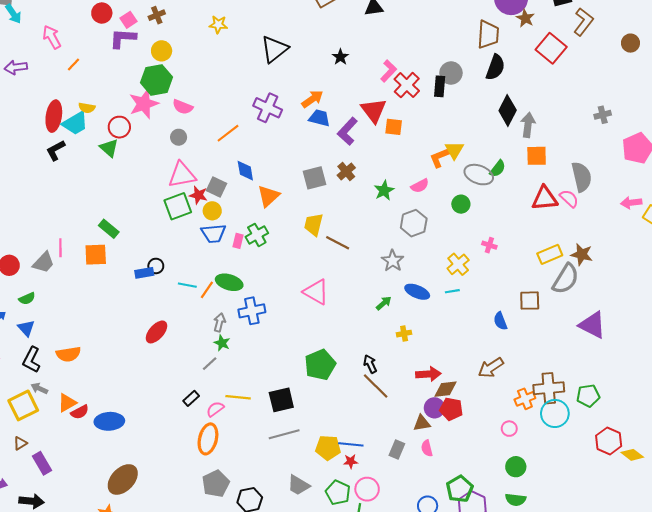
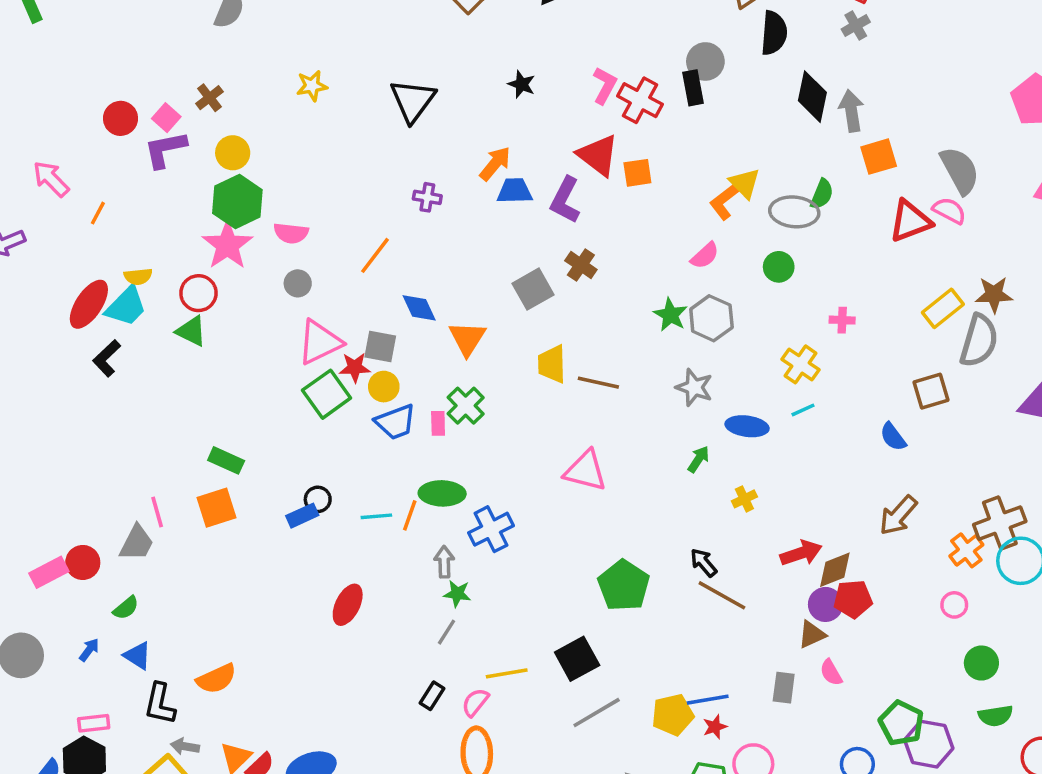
purple cross: (268, 108) -> (427, 197), size x0.6
gray cross: (603, 115) -> (856, 26), moved
red ellipse: (54, 116) -> (89, 304), turned 40
green star: (384, 190) -> (670, 315), moved

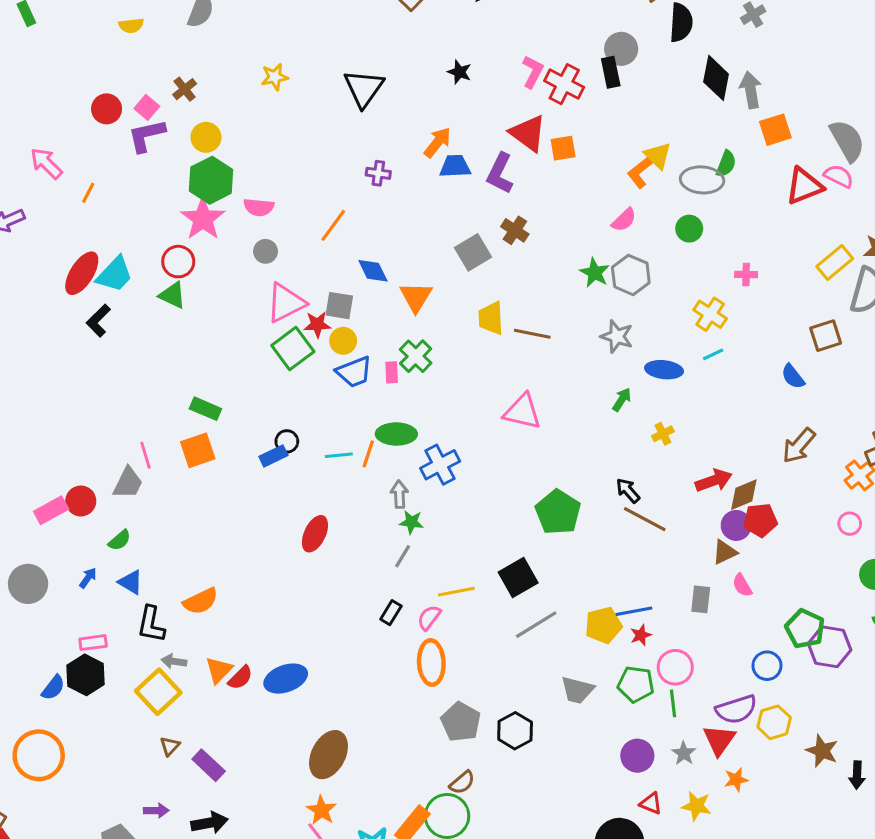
yellow semicircle: (138, 276) -> (131, 26), moved

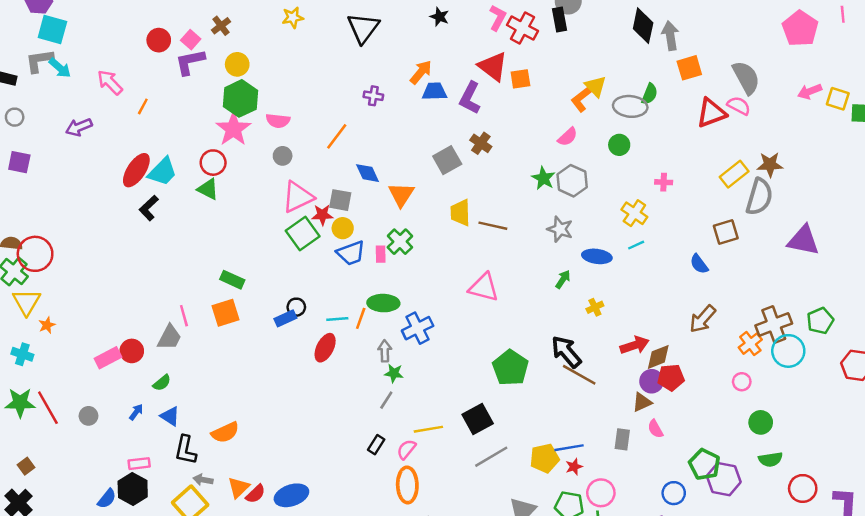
black arrow: (628, 491) -> (566, 352), size x1.6
red ellipse: (315, 534) -> (325, 348), moved
gray circle: (28, 584) -> (88, 416), size x0.6

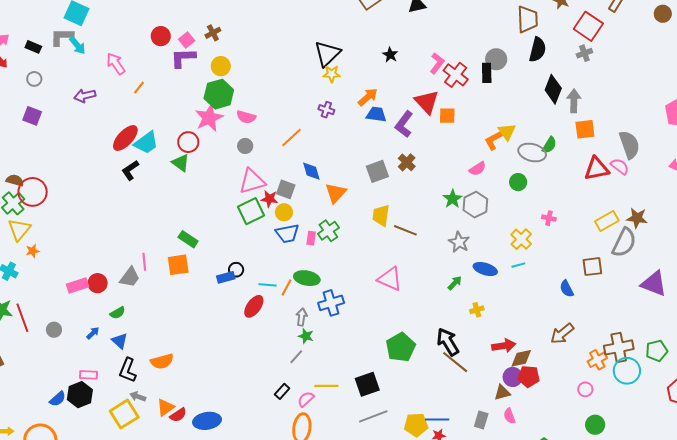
yellow star: (293, 18) -> (332, 74), moved

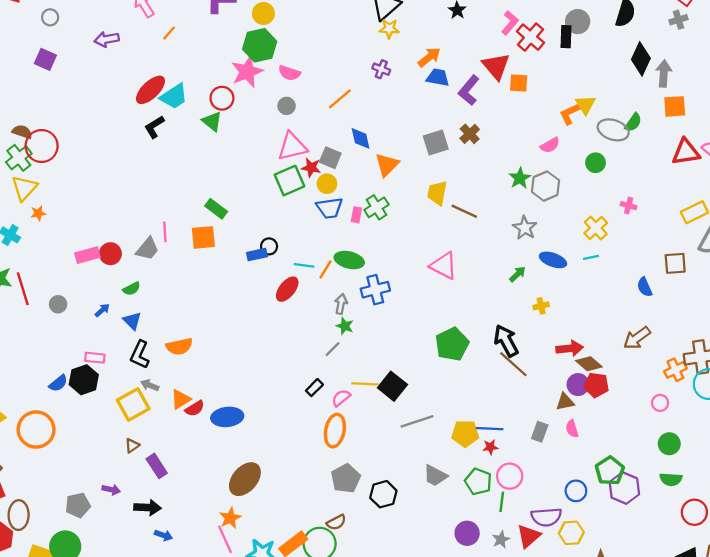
brown diamond: (521, 358) -> (589, 364), turned 50
black square: (367, 384) -> (392, 386), moved, turned -35

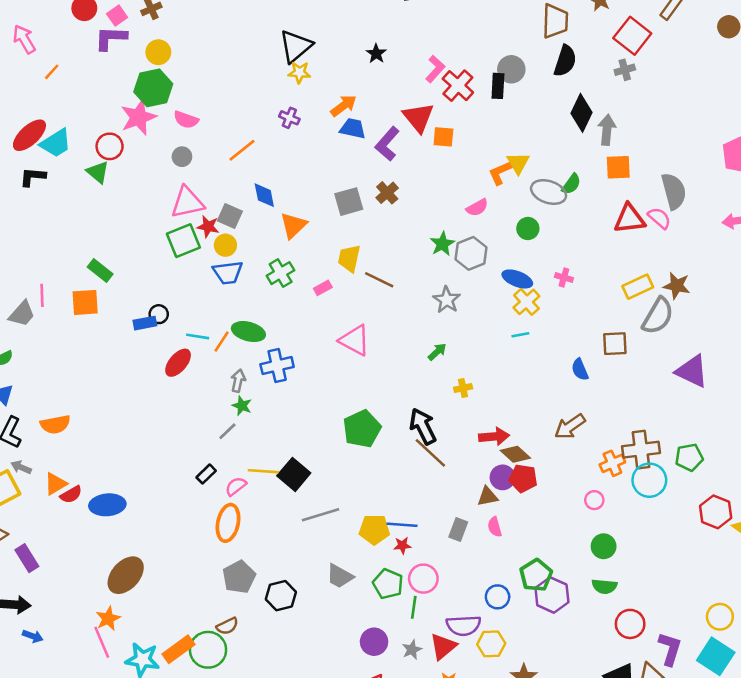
black L-shape: (154, 127) -> (33, 177), turned 35
pink rectangle: (356, 215) -> (323, 288), moved, turned 49
blue ellipse: (553, 260) -> (517, 279), moved

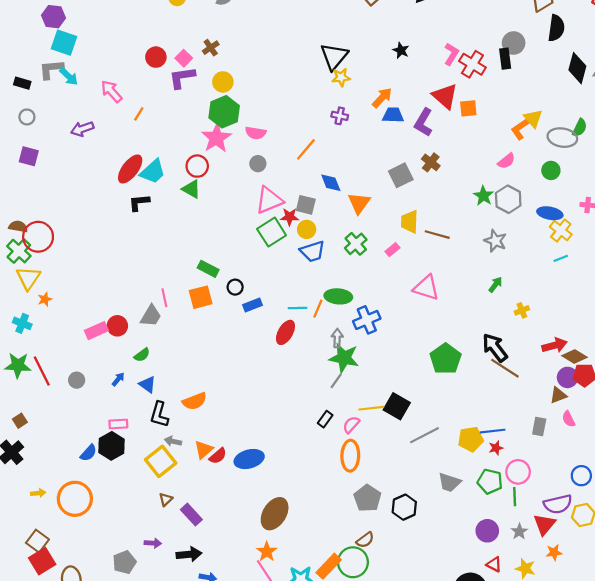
black circle: (159, 314) -> (235, 287), moved
green star: (242, 406) -> (344, 358), size x1.8

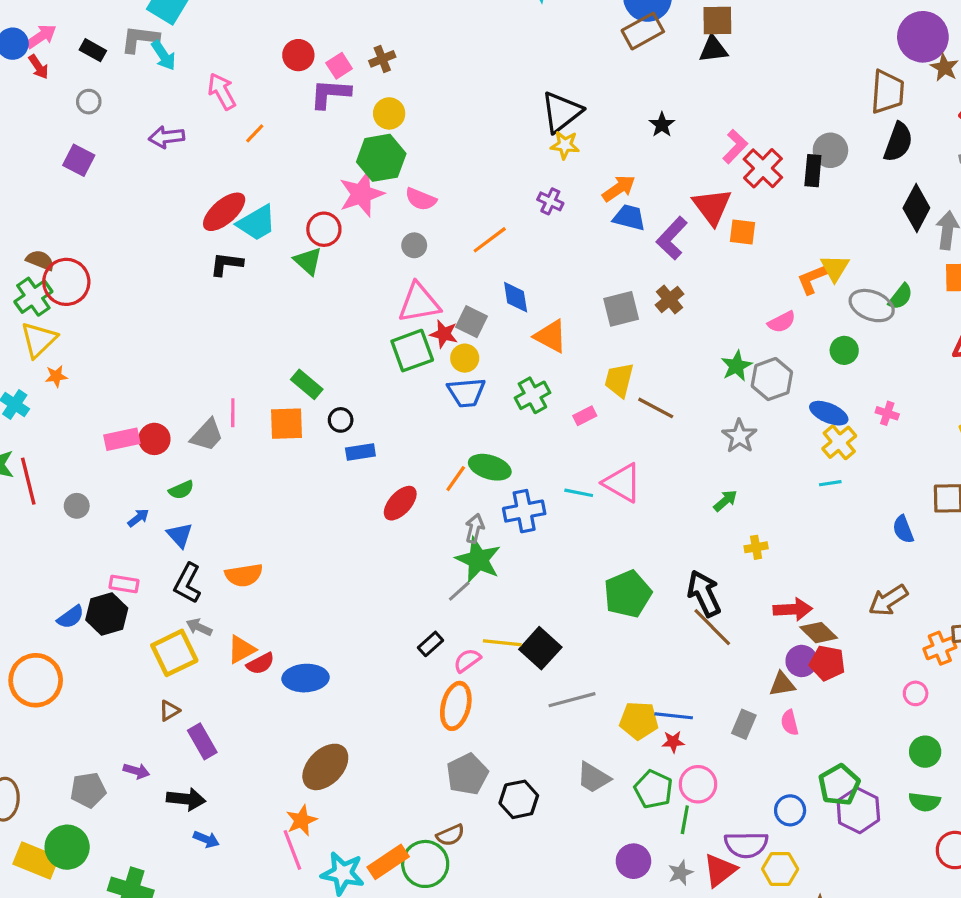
orange triangle: (359, 203) -> (551, 336), turned -50
cyan line: (298, 308) -> (579, 493), moved

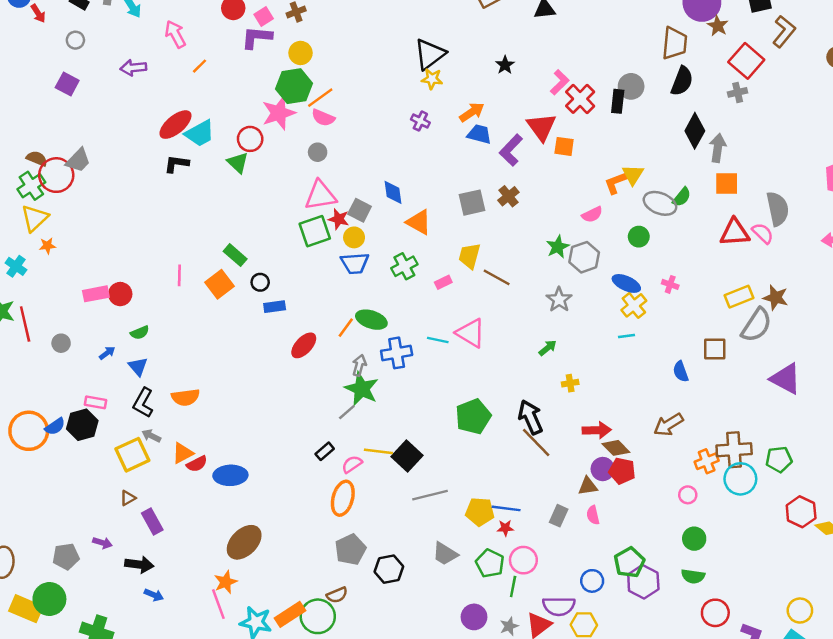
orange line: (490, 240) -> (320, 98), moved
orange square: (286, 424) -> (220, 284), turned -36
gray trapezoid: (207, 435) -> (78, 160), moved
orange circle: (36, 680) -> (29, 431), moved

